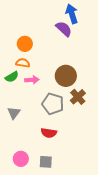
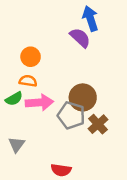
pink arrow: (32, 80) -> (39, 103), size x1.5
gray pentagon: (53, 104) -> (71, 115), moved

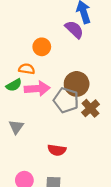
orange circle: (31, 57) -> (42, 47), moved

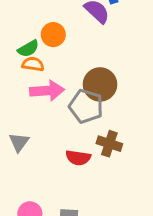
green semicircle: (14, 85) -> (28, 49), moved
brown cross: (90, 108) -> (109, 144), moved, turned -30
red semicircle: (57, 150) -> (78, 158), moved

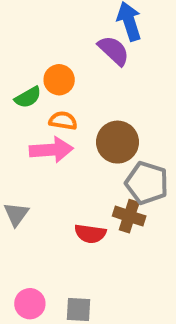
orange semicircle: (33, 64) -> (63, 121), moved
gray pentagon: (86, 106) -> (147, 183), moved

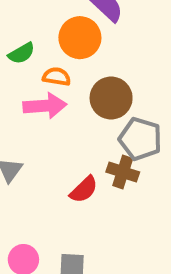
orange circle: (59, 80) -> (80, 38), moved, size x1.4
red semicircle: (90, 234) -> (84, 190), turned -52

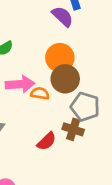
orange circle: (80, 38) -> (60, 58), moved
orange semicircle: (57, 77) -> (40, 93), moved

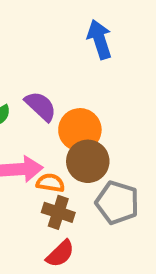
purple semicircle: (63, 16) -> (41, 106), moved
brown cross: (73, 129) -> (58, 212), moved

